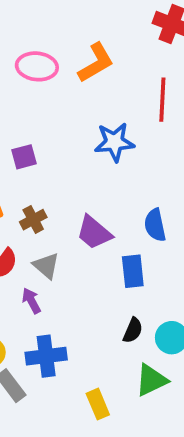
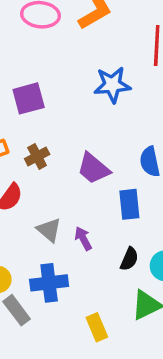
purple square: (24, 157) -> (29, 98), size x1.4
gray triangle: (46, 266) -> (49, 230), moved
purple arrow: (31, 301) -> (83, 238), moved

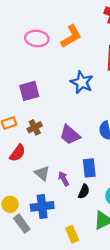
blue star: (112, 85) -> (82, 82), turned 30
blue rectangle: (129, 204) -> (89, 168), moved
black semicircle: (129, 259) -> (84, 191), moved

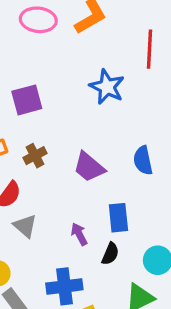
gray triangle: (42, 173) -> (25, 226), moved
blue cross: (42, 206) -> (64, 286), moved

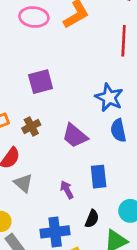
blue star: (107, 87) -> (109, 97), moved
purple square: (27, 100) -> (41, 82), moved
black semicircle: (110, 254) -> (92, 219), moved

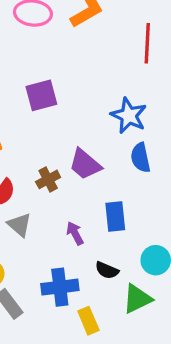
brown cross: (31, 126) -> (48, 179), moved
black semicircle: (92, 219) -> (107, 270), turned 90

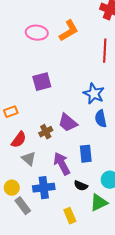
purple arrow: (75, 233) -> (62, 164), size x1.6
blue cross: (60, 287) -> (44, 188), moved

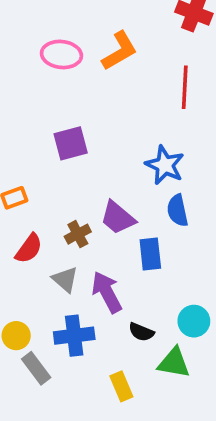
blue rectangle: (86, 154) -> (150, 254), moved
gray triangle: (29, 159) -> (65, 279), moved
green triangle: (99, 203) -> (174, 363), turned 36

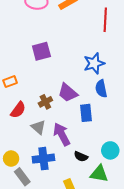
blue star: (165, 165) -> (94, 63), turned 30

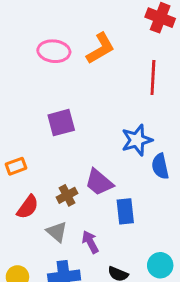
blue semicircle: (101, 89) -> (160, 166), moved
purple arrow: (62, 134) -> (90, 242), size x0.7

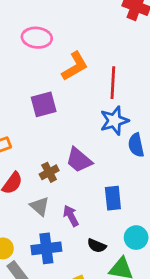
orange L-shape: (100, 48) -> (75, 66), moved
red line: (153, 77) -> (113, 83), moved
blue rectangle: (125, 211) -> (113, 198), moved

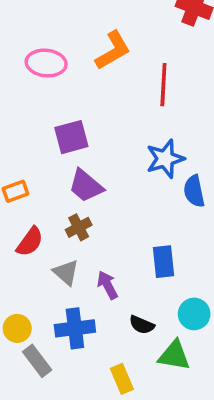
pink ellipse: (37, 38) -> (46, 63), moved
orange L-shape: (75, 66) -> (113, 50), moved
red line: (113, 83) -> (163, 85), moved
purple trapezoid: (79, 160) -> (86, 186), moved

